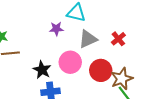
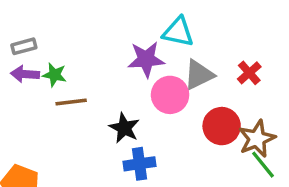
purple star: (56, 29) -> (146, 59), size x1.5
pink circle: (70, 62) -> (170, 95), moved

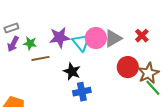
cyan triangle: (178, 32) -> (81, 42), moved, turned 42
purple star: (146, 59) -> (60, 37), moved
purple arrow: (25, 74) -> (13, 44), turned -63
pink circle: (170, 95) -> (96, 38), moved

